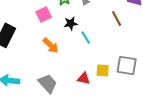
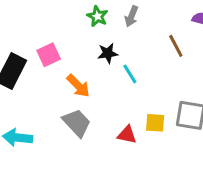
pink square: (44, 14) -> (49, 55), moved
gray trapezoid: (48, 83) -> (77, 123), moved

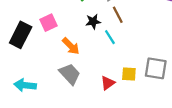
brown line: (176, 46) -> (118, 15), moved
red triangle: (127, 135) -> (108, 83), turned -48

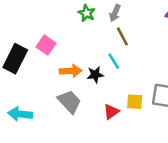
black star: (93, 21) -> (95, 75), moved
pink square: (48, 23) -> (46, 45), turned -30
orange arrow: (71, 46) -> (71, 71), turned -48

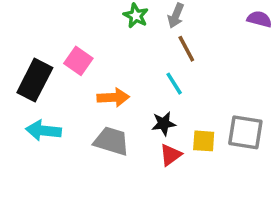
black star: (95, 75) -> (164, 124), moved
gray trapezoid: (69, 102) -> (111, 141), turned -30
cyan arrow: (20, 114) -> (44, 131), moved

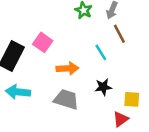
cyan line: (174, 84) -> (101, 52), moved
red triangle: (171, 155) -> (121, 119), moved

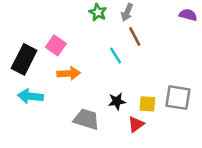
orange arrow: (67, 68) -> (69, 73), moved
black star: (103, 87) -> (117, 101), moved
gray trapezoid: (66, 99) -> (86, 119), moved

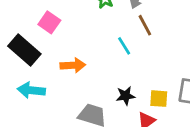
pink square: (56, 45) -> (49, 22), moved
black rectangle: (24, 59) -> (24, 50), turned -76

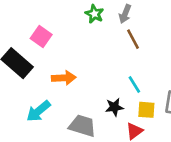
cyan line: (124, 46) -> (134, 84), moved
cyan arrow: (31, 90) -> (38, 111), moved, turned -45

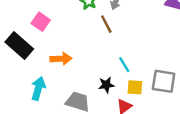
brown line: (133, 39) -> (106, 24), moved
cyan arrow: (38, 111) -> (38, 88), turned 145

